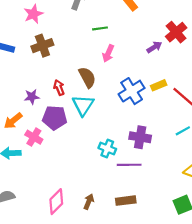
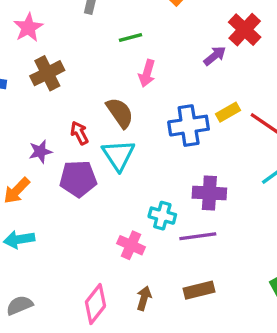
blue cross: (132, 91) -> (189, 126), turned 30
pink cross: (34, 137) -> (131, 245), moved

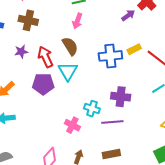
brown cross: (47, 73) -> (28, 20), turned 36
pink arrow: (147, 73) -> (77, 21), moved
red arrow: (79, 133) -> (45, 57), size x1.5
purple star: (40, 151) -> (21, 52), moved

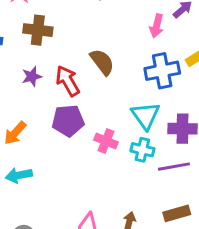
pink arrow: (77, 21) -> (157, 26), moved
cyan triangle: (68, 71) -> (146, 116), moved
pink cross: (72, 125) -> (106, 141), moved

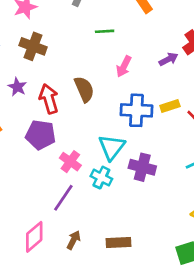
pink arrow: (157, 26) -> (124, 66), moved
purple star: (32, 76) -> (17, 87), turned 30
purple line: (174, 167) -> (63, 198), moved, turned -60

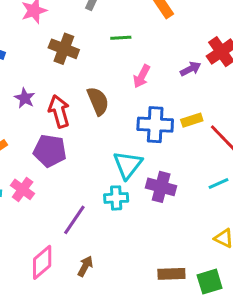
brown cross: (33, 46) -> (64, 49), moved
pink cross: (70, 162) -> (23, 189), moved
cyan cross: (101, 178) -> (116, 198), turned -30
brown rectangle: (118, 242) -> (171, 274), moved

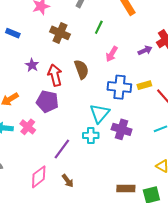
green line: (121, 38) -> (99, 27), turned -64
brown arrow: (85, 266) -> (68, 181), turned 112

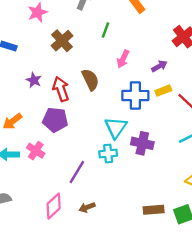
brown cross: (60, 33) -> (62, 41), turned 30
purple arrow: (145, 50) -> (159, 66), moved
brown arrow: (68, 181) -> (87, 207), turned 112

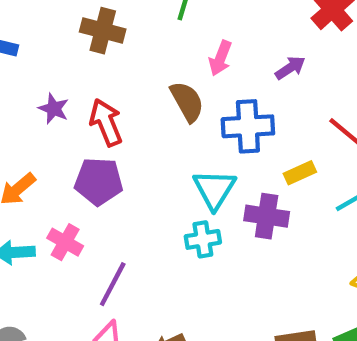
brown cross: (62, 41) -> (103, 31), turned -30
brown semicircle: (90, 80) -> (187, 102), moved
yellow rectangle: (163, 91) -> (300, 173), moved
purple line: (77, 172) -> (113, 284), moved

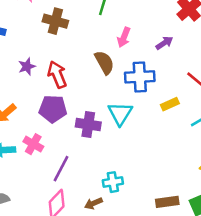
purple star: (54, 109) -> (27, 66), turned 30
purple cross: (267, 216) -> (88, 125), moved
cyan cross: (203, 239) -> (113, 182), moved

